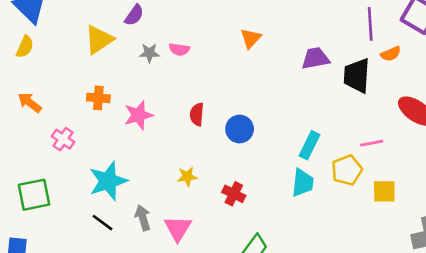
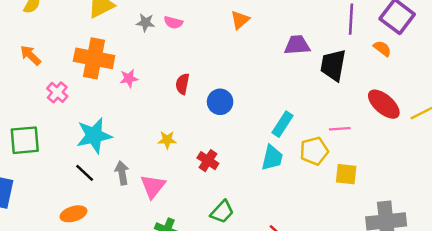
orange semicircle: (391, 54) -> (382, 48), moved, turned -126
orange cross: (98, 98) -> (94, 58), size x1.8
pink star: (138, 115) -> (129, 78), size x0.7

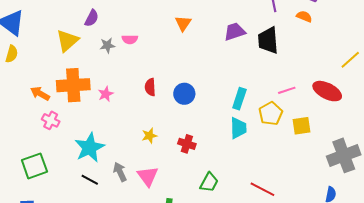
orange arrow: (30, 55) -> (40, 94), moved
red ellipse: (384, 104) -> (327, 91), moved

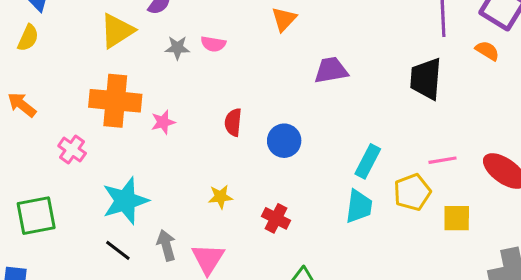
orange triangle: (183, 23) -> (284, 19), moved
purple trapezoid: (235, 32) -> (331, 70), moved
orange arrow: (40, 94) -> (22, 105), moved

